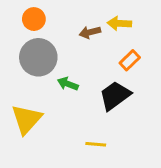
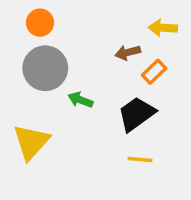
yellow arrow: (119, 23) -> (163, 28), moved
brown arrow: (90, 32) -> (128, 52), moved
yellow line: (96, 144) -> (140, 159), moved

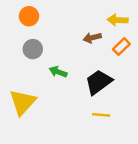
gray circle: (45, 68) -> (33, 49), size x0.6
orange rectangle: (154, 72) -> (121, 47), moved

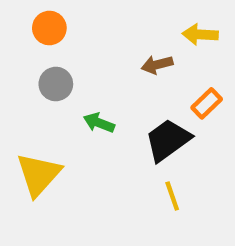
orange rectangle: (121, 47) -> (207, 103), moved
yellow line: (101, 115) -> (172, 196), turned 66

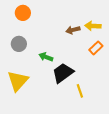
yellow arrow: (200, 34) -> (93, 26), moved
gray circle: (56, 84) -> (19, 44), moved
black trapezoid: (168, 140) -> (63, 73), moved

